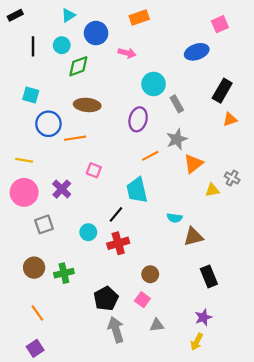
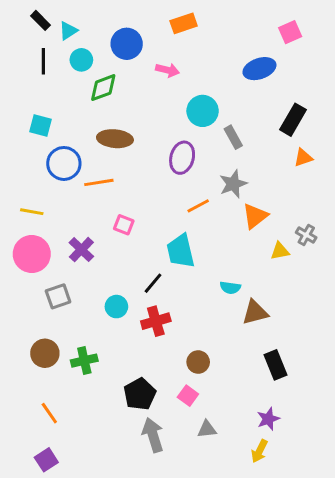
black rectangle: (15, 15) -> (41, 20), moved, turned 72
cyan triangle: (68, 15) -> (68, 31), moved

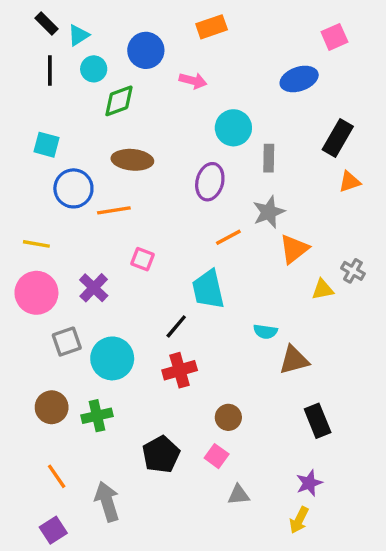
gray rectangle: (233, 137) -> (269, 158), turned 30
cyan circle: (116, 307) -> (112, 358), moved, size x1.6
gray arrow: (153, 435) -> (107, 502), moved

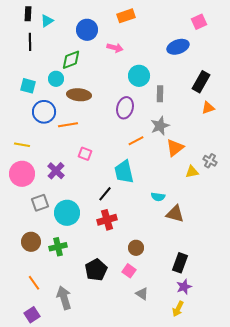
black rectangle: (47, 23) -> (28, 14), turned 48
cyan circle: (94, 69) -> (56, 79), moved
brown triangle: (294, 360) -> (175, 214), turned 30
black rectangle: (318, 421) -> (180, 263), moved, turned 42
gray triangle: (238, 495) -> (142, 294), turned 40

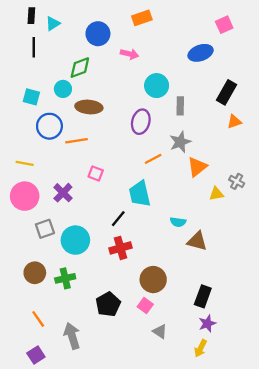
brown circle: (136, 248) -> (153, 280), size x1.5

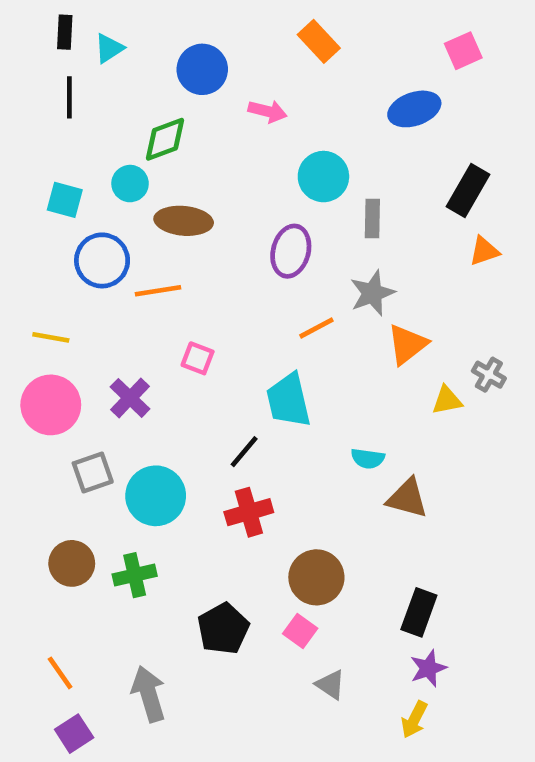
orange rectangle: (142, 18) -> (319, 41), moved, turned 66
orange line: (38, 319) -> (60, 673), moved

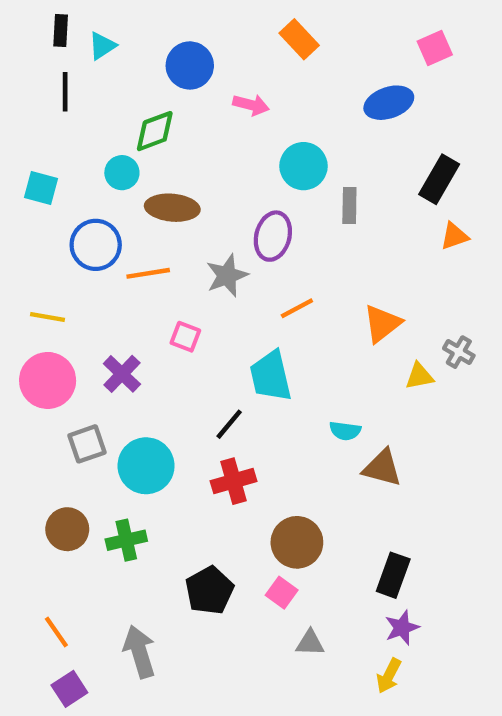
cyan square: (65, 200) -> (41, 188), moved
gray star: (372, 293) -> (227, 275), moved
gray triangle: (330, 685) -> (310, 643), turned -32

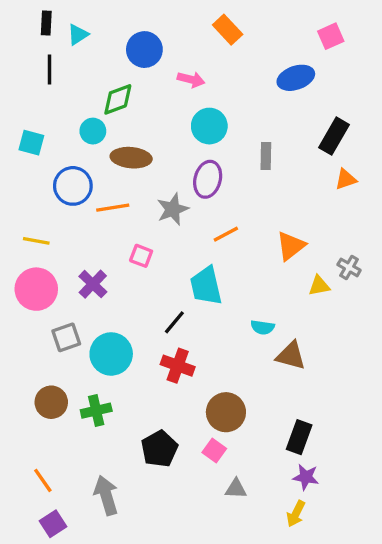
cyan circle: (303, 166) -> (209, 126), moved
red cross: (234, 481) -> (178, 366), turned 36
purple star: (402, 628) -> (306, 477), turned 30

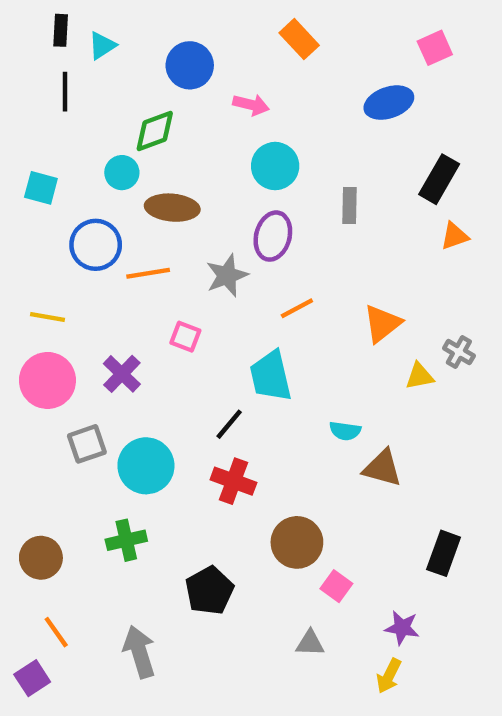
brown circle: (51, 402) -> (41, 558), moved
black rectangle: (299, 437) -> (444, 553), moved
pink square: (214, 450) -> (336, 586), moved
purple square: (53, 524) -> (32, 678), moved

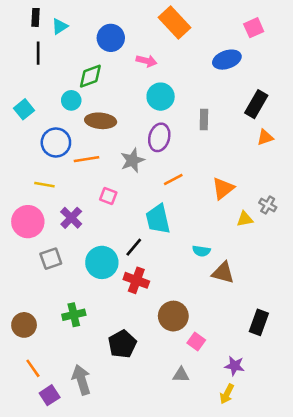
orange rectangle: (299, 39) -> (175, 23), size x1.4
cyan square: (41, 188) -> (24, 109), turned 36
yellow line: (47, 317) -> (44, 185), moved
cyan circle: (146, 466) -> (102, 262), moved
purple square: (32, 678) -> (50, 395), moved

